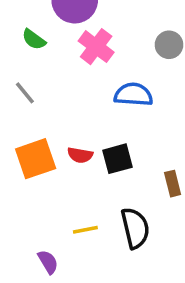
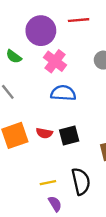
blue semicircle: (133, 95) -> (63, 93), moved
purple semicircle: (48, 262) -> (55, 204), moved

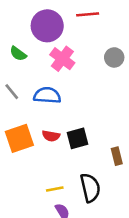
blue semicircle: (63, 93) -> (47, 95), moved

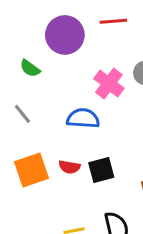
pink cross: (62, 59) -> (109, 84), moved
blue semicircle: (47, 95) -> (83, 118), moved

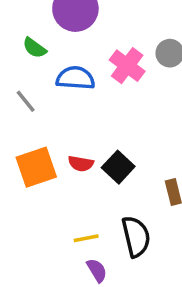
blue semicircle: (83, 118) -> (75, 78), moved
black square: (101, 170) -> (118, 167), turned -32

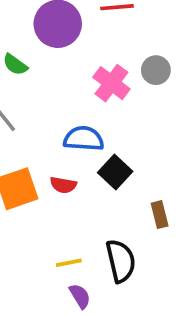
blue semicircle: (75, 78) -> (84, 139), moved
black square: (118, 167) -> (115, 172), moved

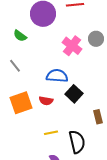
yellow line: (69, 263) -> (51, 133), moved

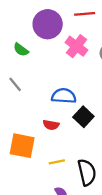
pink cross: (72, 46) -> (76, 46), moved
orange square: (21, 103) -> (22, 146), moved, turned 30

